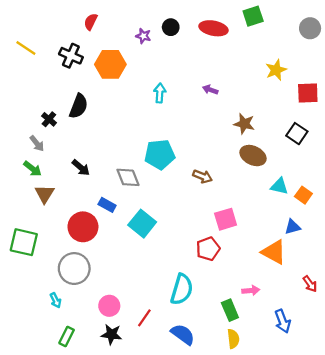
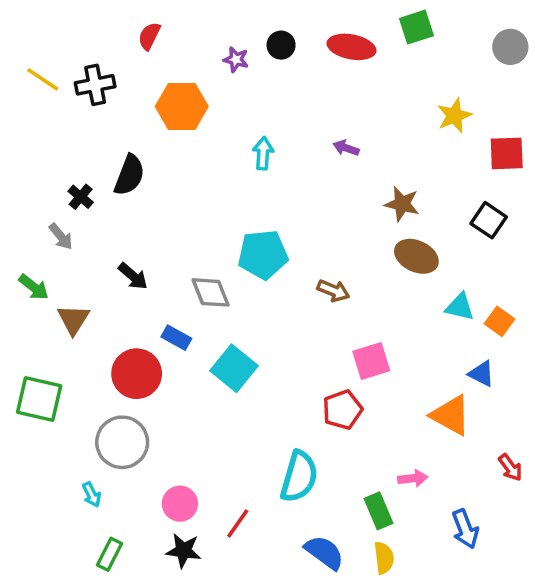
black cross: (71, 56) -> (95, 85), moved, turned -35
green arrow: (33, 169) -> (34, 287), moved
blue triangle: (292, 227) -> (481, 374), turned 42
blue semicircle: (183, 334) -> (324, 552), moved

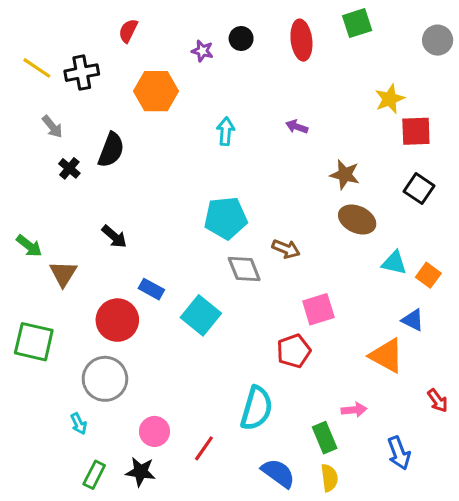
red ellipse: (351, 47) -> (301, 40), turned 72
red square: (507, 153) -> (416, 131), moved
gray arrow: (61, 236) -> (52, 127), moved
gray diamond: (211, 292) -> (244, 269), moved
black star: (184, 551) -> (141, 472), moved

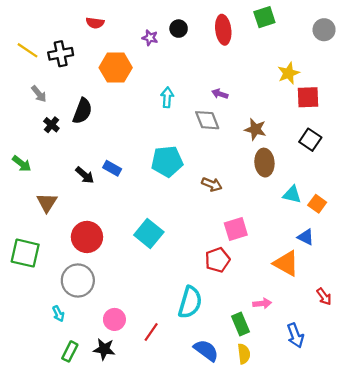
red semicircle: (128, 31) -> (95, 23), turned -108
brown ellipse: (357, 219) -> (264, 163), turned 60
green arrow: (29, 246) -> (22, 164), moved
gray diamond: (244, 269) -> (207, 120), moved
blue rectangle: (151, 289) -> (112, 168), moved

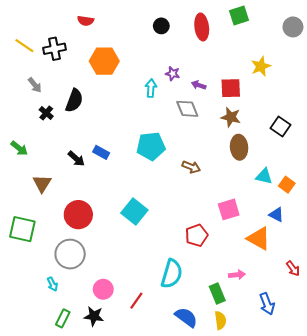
purple star: (150, 38) -> (173, 74), moved
red square: (308, 97) -> (231, 88), moved
pink square: (236, 229) -> (229, 209), moved

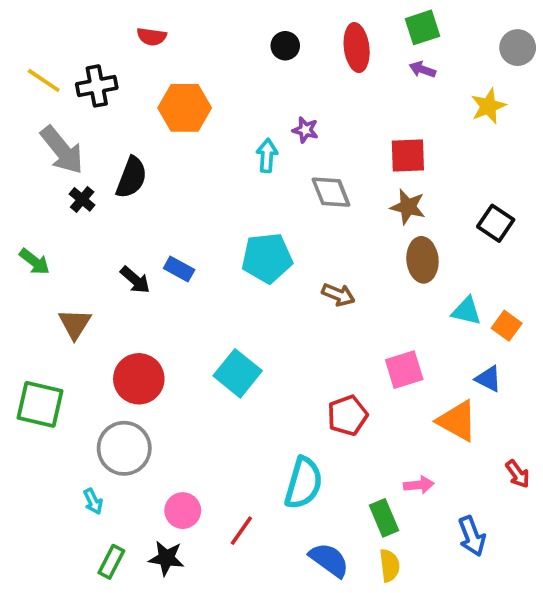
yellow star: (261, 66) -> (488, 106), moved
gray arrow: (35, 85) -> (62, 150), size x1.8
purple arrow: (199, 85) -> (422, 70), moved

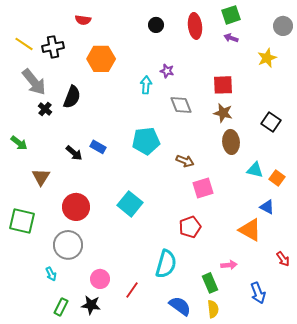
pink square: (404, 370) -> (203, 188), moved

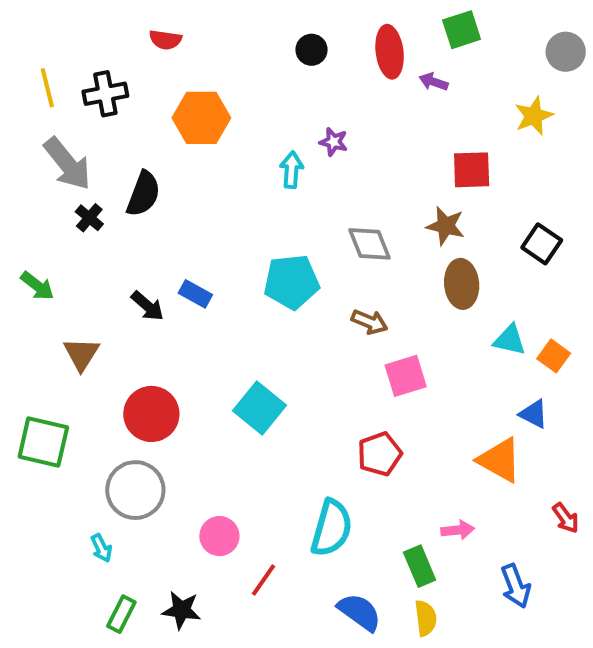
purple arrow: (231, 38) -> (434, 82), moved
yellow line: (24, 44) -> (47, 88), turned 42
red square: (223, 85) -> (472, 170), moved
gray diamond: (181, 105) -> (370, 244), moved
pink circle: (100, 279) -> (219, 536), moved

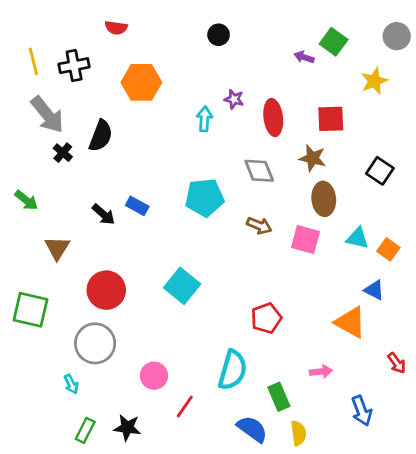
green square: (462, 30) -> (334, 42), moved, turned -36
red ellipse: (390, 52) -> (273, 118), moved
pink square: (406, 376) -> (306, 240), moved, turned 32
green rectangle: (420, 566) -> (279, 397), moved

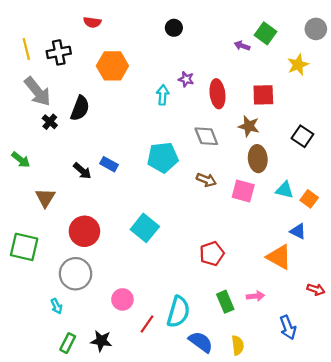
red arrow: (397, 363) -> (316, 289), turned -36
cyan semicircle: (233, 370) -> (178, 312), moved
green rectangle: (279, 397) -> (225, 302), moved

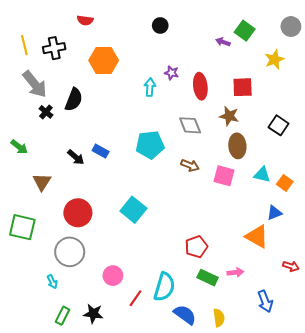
blue triangle: (298, 231) -> (274, 213), turned -49
red pentagon: (212, 254) -> (196, 247), moved
green rectangle: (225, 302) -> (208, 278), turned -42

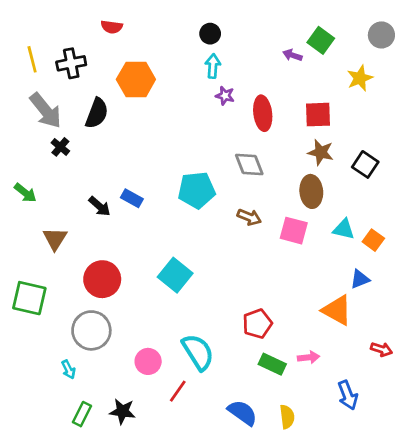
cyan arrow: (150, 87) -> (213, 66), moved
black semicircle: (74, 100) -> (97, 113), moved
brown star: (229, 116) -> (321, 152), moved
cyan semicircle: (164, 287) -> (198, 352), moved, turned -48

